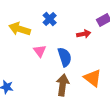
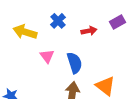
red arrow: (84, 34) -> (89, 31), moved

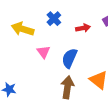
blue semicircle: (75, 63) -> (69, 58), turned -138

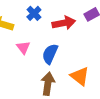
red arrow: (83, 28) -> (64, 23), size x1.5

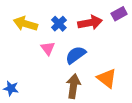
blue cross: (34, 13) -> (59, 24), moved
blue semicircle: (50, 54) -> (76, 55), turned 30

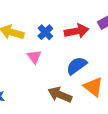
blue semicircle: (76, 55) -> (77, 66), moved
brown arrow: (73, 86) -> (60, 95), turned -75

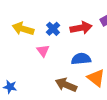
blue semicircle: (77, 66) -> (81, 59), turned 30

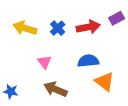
pink triangle: (43, 51) -> (45, 62), moved
brown arrow: (66, 85) -> (55, 89), moved

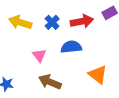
blue semicircle: (88, 61) -> (71, 47), moved

